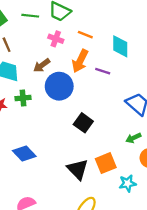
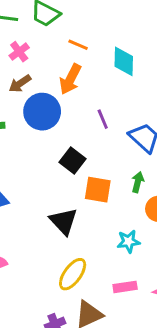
pink cross: (56, 39) -> (19, 52), moved, turned 32
purple line: (103, 71) -> (103, 119), moved, turned 48
green arrow: (133, 138) -> (138, 182), turned 128
orange square: (106, 163) -> (98, 190), moved, turned 30

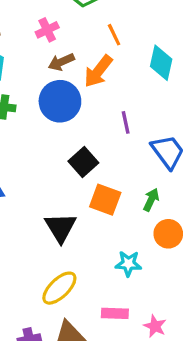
orange line: (78, 45) -> (114, 35), turned 30
brown arrow: (20, 84) -> (61, 62), moved

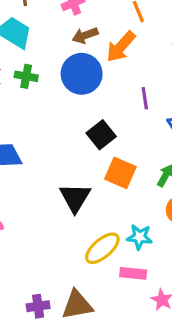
yellow ellipse: (59, 288) -> (102, 248), moved
pink rectangle: (115, 313) -> (133, 273), moved

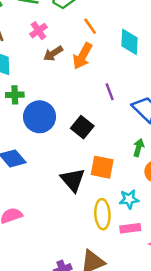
blue circle: (82, 74) -> (40, 117), moved
orange square: (120, 173) -> (102, 167), moved
yellow ellipse: (102, 248) -> (102, 214), turned -40

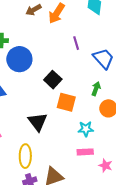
black square: (82, 127) -> (53, 80), moved
black triangle: (73, 180) -> (38, 122), moved
yellow ellipse: (102, 214) -> (25, 156), moved

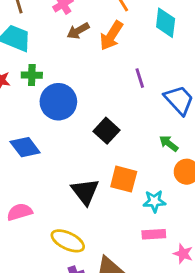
green arrow: (96, 89) -> (169, 143), turned -72
orange square: (66, 102) -> (124, 179), moved
yellow ellipse: (25, 156) -> (68, 241), turned -65

